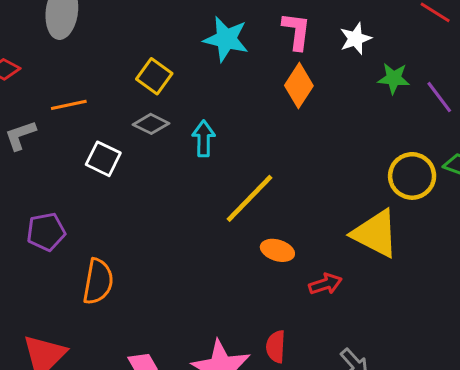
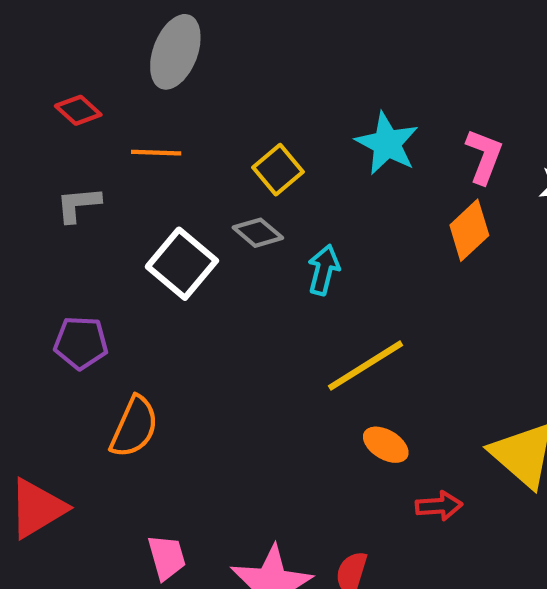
orange line: (69, 105) -> (156, 153), moved
white square: (103, 159) -> (182, 264), size x1.4

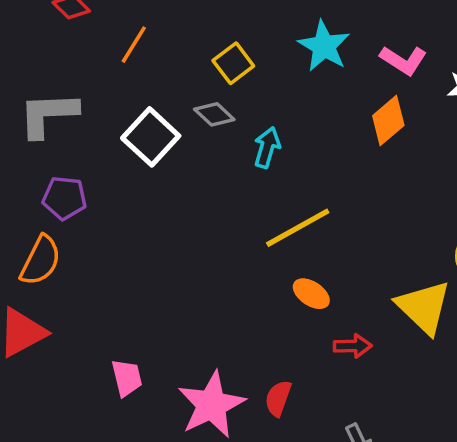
orange line: (156, 153) -> (134, 45), turned -63
pink L-shape: (484, 156) -> (403, 60), turned 99
gray L-shape: (78, 204) -> (48, 114), moved, size x1.6
orange semicircle: (134, 427) -> (40, 260), moved

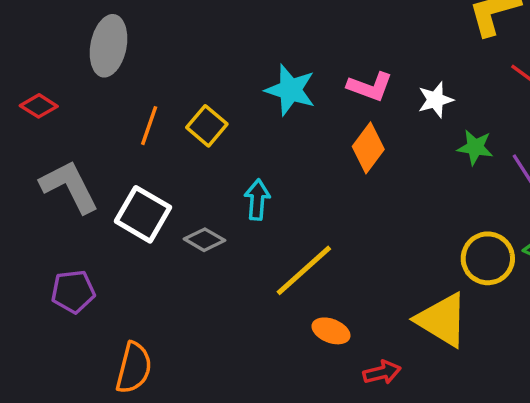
orange line: (134, 45) -> (149, 126), moved
gray L-shape: (48, 114) -> (69, 187), moved, turned 78
gray diamond: (214, 114) -> (205, 240), moved
orange semicircle: (40, 260) -> (134, 368), moved

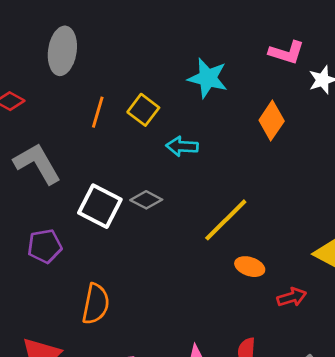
pink L-shape: (370, 87) -> (287, 52), moved
cyan arrow: (257, 200) -> (182, 146), moved, turned -88
white square: (143, 214) -> (100, 206), moved

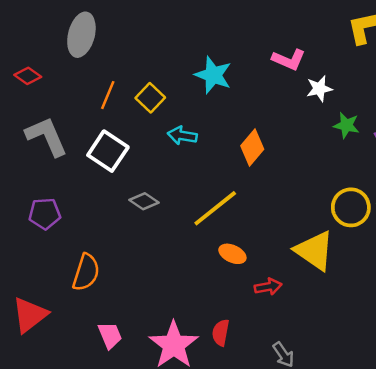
orange diamond: (272, 121) -> (252, 148), moved
gray diamond: (146, 200) -> (144, 201), moved
white square: (100, 206) -> (108, 151), moved

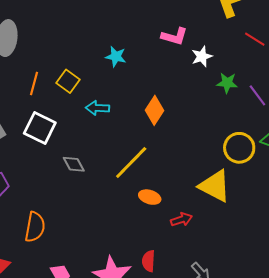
cyan star: (213, 75) -> (116, 57), size x0.7
gray diamond: (144, 201) -> (74, 164), turned 35

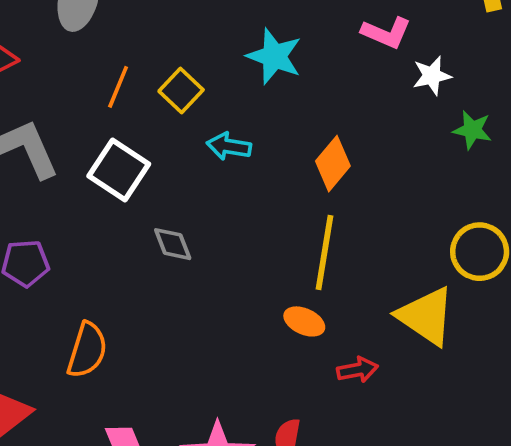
cyan star: (116, 57) -> (274, 56), size x1.4
yellow line: (131, 162) -> (324, 253), moved, turned -42

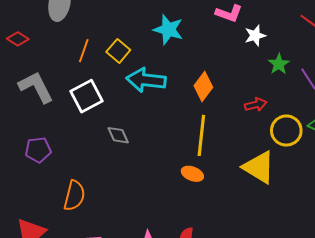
green star: (472, 130) -> (279, 64), turned 30
cyan arrow: (229, 146) -> (146, 80), size x1.6
white square: (119, 170) -> (86, 96), turned 32
red arrow: (357, 370) -> (256, 105), moved

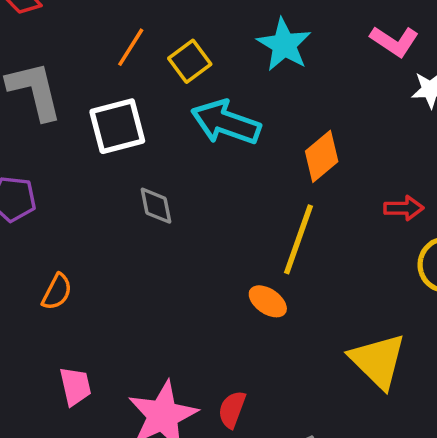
yellow triangle: (259, 167) -> (378, 361), moved
orange semicircle: (74, 196) -> (57, 292), size x0.7

